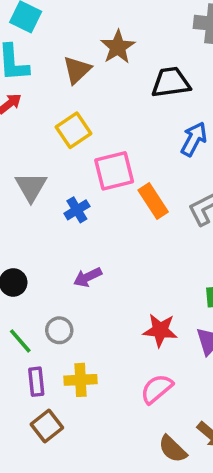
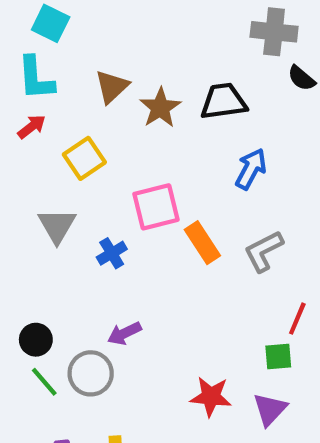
brown star: (118, 47) -> (160, 108), moved
yellow square: (73, 130) -> (84, 158), moved
gray circle: (59, 330) -> (91, 373), moved, size x1.4
green line: (20, 341) -> (44, 382), moved

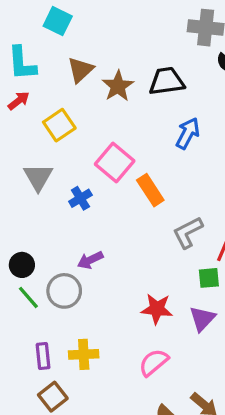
cyan square: (51, 23) -> (58, 21), moved
pink square: (156, 207) -> (115, 163), turned -36
gray L-shape: (264, 251) -> (188, 232), moved

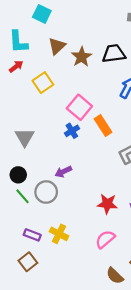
gray triangle: (38, 177) -> (25, 137), moved
blue cross: (80, 198) -> (72, 131), moved
yellow cross: (84, 354) -> (59, 234), turned 30
purple rectangle: (43, 356) -> (32, 235), turned -63
brown square: (53, 397) -> (28, 262), moved

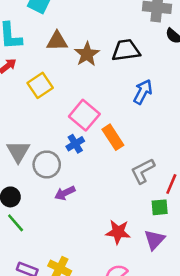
brown triangle: (57, 46) -> (57, 41), turned 42
gray circle: (46, 192) -> (47, 164), moved

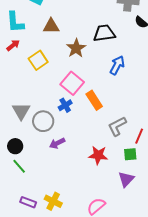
brown star: (87, 54) -> (76, 48), moved
red star: (118, 232) -> (98, 155), moved

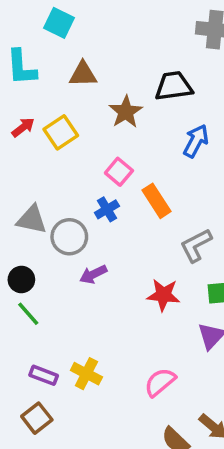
red arrow: (13, 45) -> (23, 127), moved
pink square: (72, 83) -> (119, 172), size x0.7
gray triangle: (21, 111) -> (32, 220), turned -48

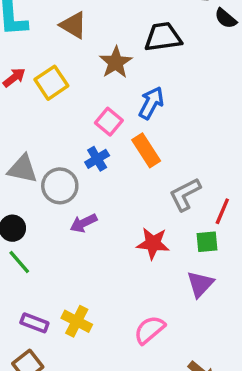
brown triangle: (83, 74) -> (73, 25), turned 32
blue arrow: (196, 141) -> (151, 103), moved

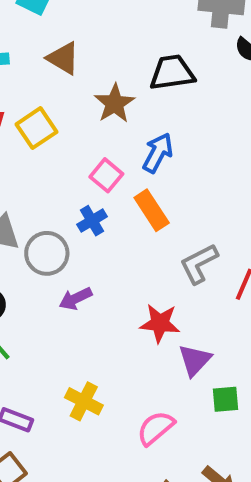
green square: (207, 242) -> (226, 399), moved
purple triangle: (200, 284) -> (195, 360), moved
yellow cross: (77, 321) -> (84, 401), moved

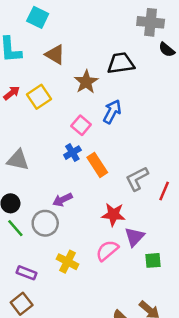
orange rectangle: (152, 210) -> (97, 165), moved
gray circle: (47, 253) -> (45, 223), moved
pink semicircle: (156, 428) -> (107, 250), moved

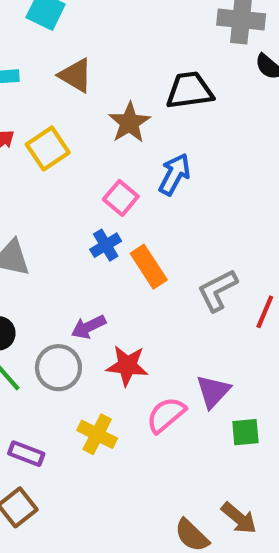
red star: (113, 215) -> (127, 366), moved

